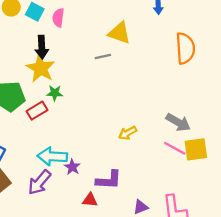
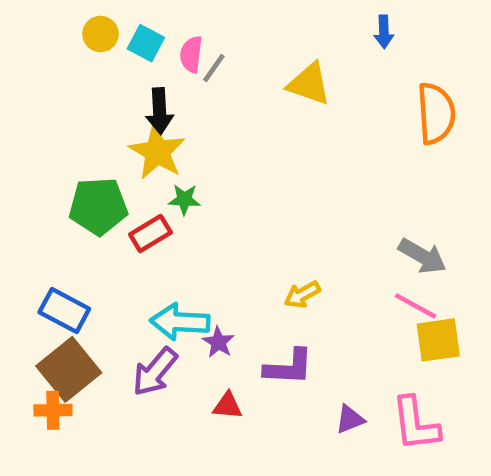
gray line: (103, 57) -> (214, 68), moved, turned -42
yellow arrow: (128, 133) -> (302, 295), moved
yellow square: (196, 149) -> (438, 340), moved
red triangle: (90, 200) -> (227, 406), moved

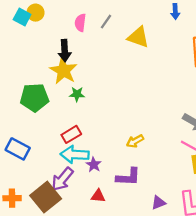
cyan square: (146, 43) -> (22, 17), moved
gray line: (214, 68) -> (106, 22), moved
red rectangle: (150, 233) -> (71, 134), moved
brown square: (69, 369) -> (46, 197), moved

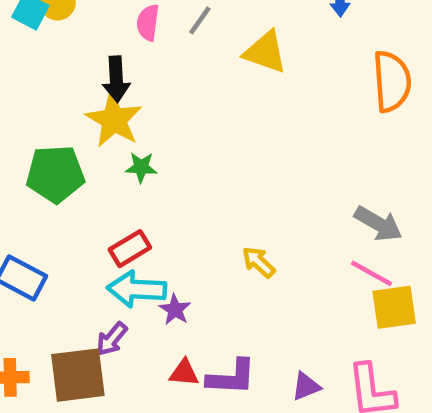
yellow arrow: (135, 141) -> (259, 262), turned 72
purple L-shape: (128, 177) -> (231, 377), moved
purple arrow: (62, 179) -> (112, 339), size x0.7
brown square: (46, 197) -> (78, 375), turned 32

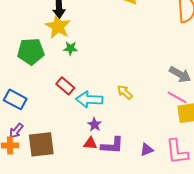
red rectangle: (130, 249) -> (65, 86), turned 72
cyan arrow: (137, 289) -> (89, 99), moved
purple star: (175, 310) -> (94, 125), moved
purple arrow: (112, 339) -> (16, 131), moved

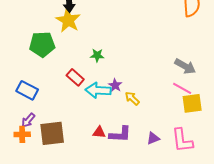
green star: (70, 48) -> (97, 55), moved
yellow arrow: (125, 92) -> (132, 98), moved
purple star: (94, 125) -> (115, 85), moved

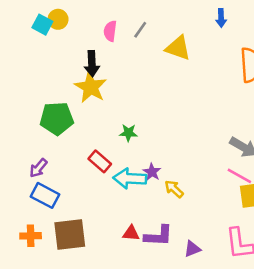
blue rectangle: (27, 90) -> (45, 195), moved
purple arrow: (28, 120) -> (38, 168), moved
purple triangle: (153, 138) -> (192, 249), moved

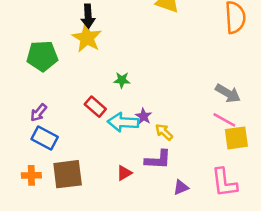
green pentagon: (57, 118) -> (42, 56), moved
red triangle: (131, 233) -> (124, 173), turned -35
purple L-shape: (158, 236) -> (158, 160), moved

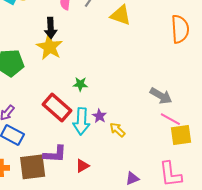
gray arrow: (228, 93) -> (161, 96), moved
red rectangle: (95, 107) -> (57, 107), size x1.5
cyan arrow: (123, 122) -> (81, 121), turned -90
purple L-shape: (158, 160) -> (55, 154), moved

